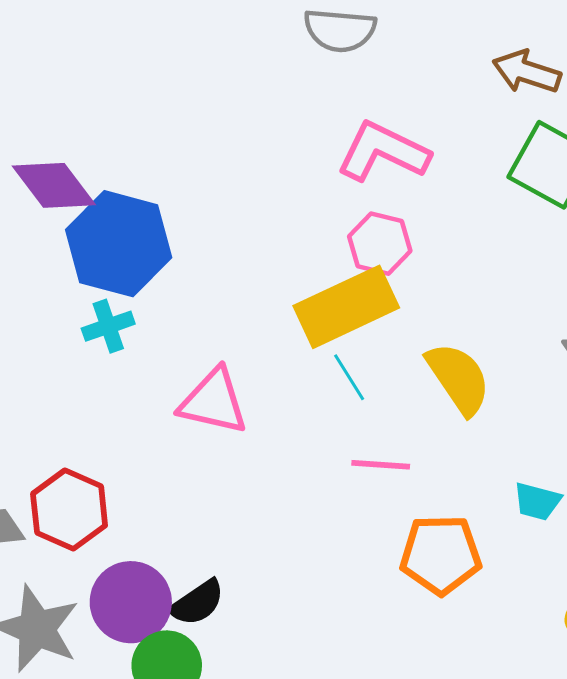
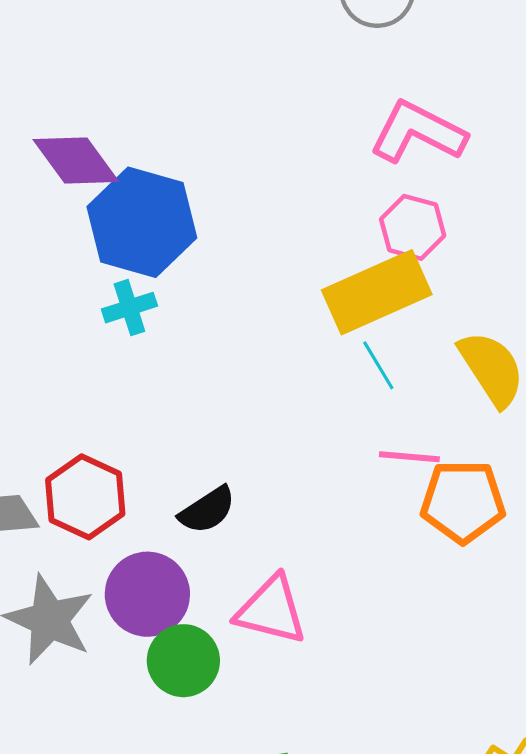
pink triangle: (213, 402) -> (271, 610), moved
orange pentagon: (441, 555) -> (463, 501), moved
black semicircle: (197, 603) -> (207, 510), moved

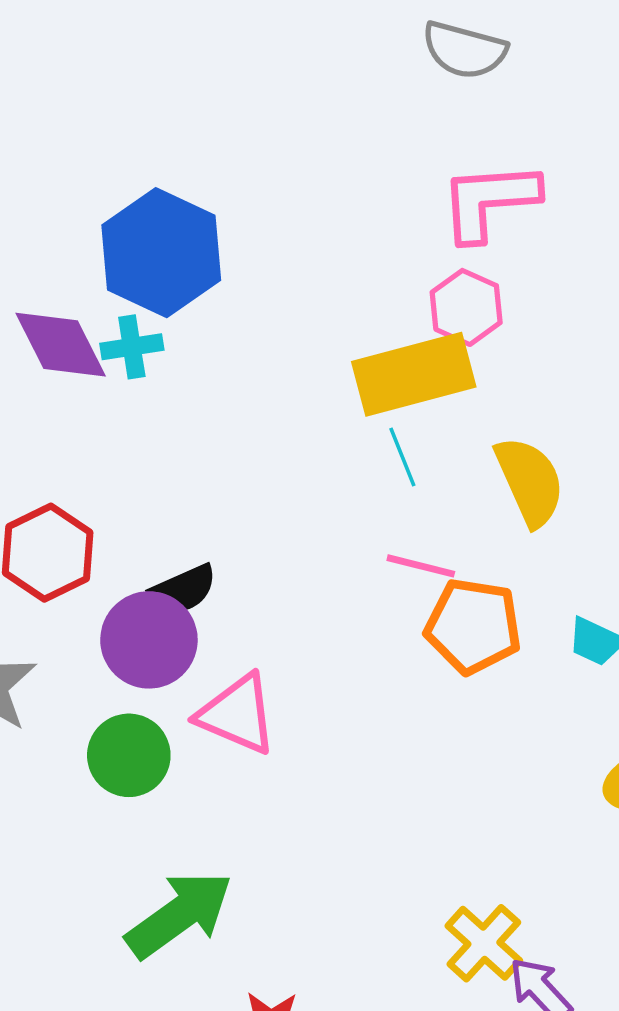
pink L-shape: (418, 132) -> (489, 201), turned -40
purple diamond: (76, 160) -> (61, 345), moved
purple circle: (147, 594) -> (149, 640), moved

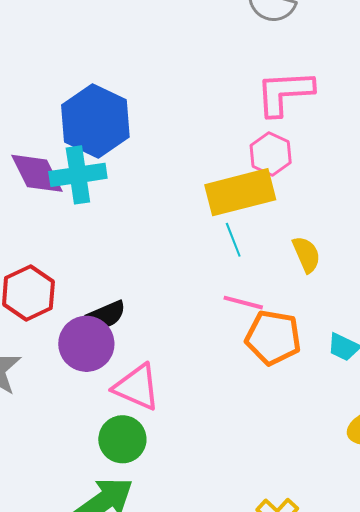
cyan cross: (132, 347) -> (78, 175), size x1.6
yellow semicircle: (530, 481) -> (306, 254), size x0.7
green circle: (129, 755) -> (122, 439), moved

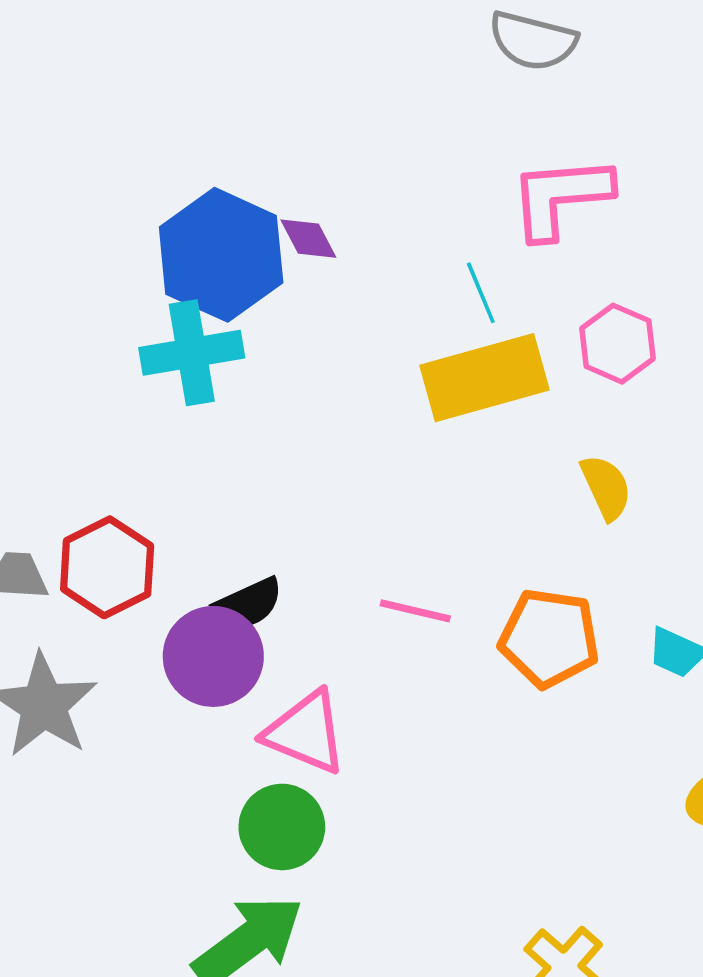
pink hexagon: (271, 154) -> (618, 344), moved
purple diamond: (37, 173) -> (308, 239), moved, size x0.6
cyan line: (233, 240) -> (481, 293), moved
pink line: (243, 303) -> (415, 611), moved

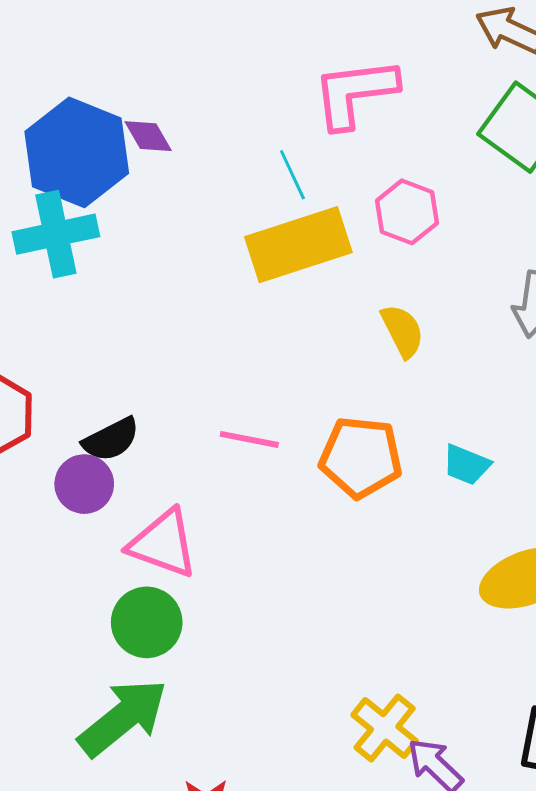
purple circle: (213, 656) -> (84, 484), size x0.7

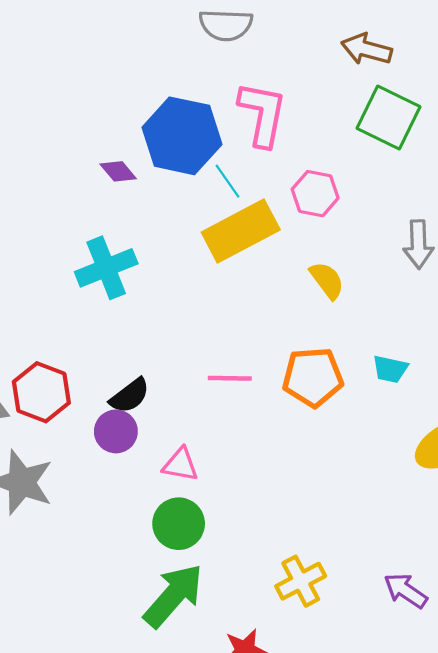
pink L-shape: (355, 93) -> (262, 114), turned 118
blue hexagon: (77, 152) -> (182, 136), moved
cyan cross: (56, 234) -> (106, 268), moved
pink triangle: (163, 544) -> (180, 465), size x0.7
yellow cross: (385, 728) -> (301, 581), moved, turned 33

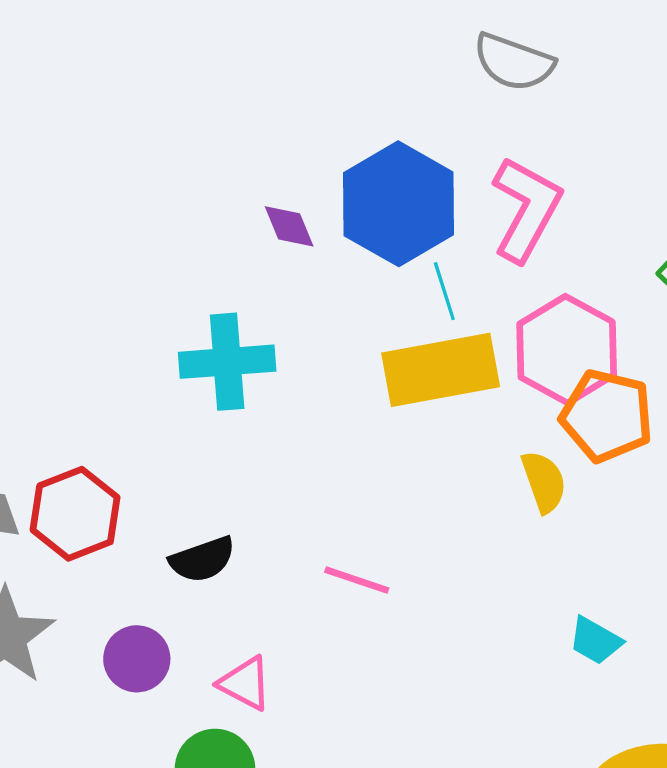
pink hexagon: (315, 194) -> (567, 350), size x1.5
orange pentagon: (313, 377) -> (607, 416), moved
purple circle: (116, 431) -> (137, 659), moved

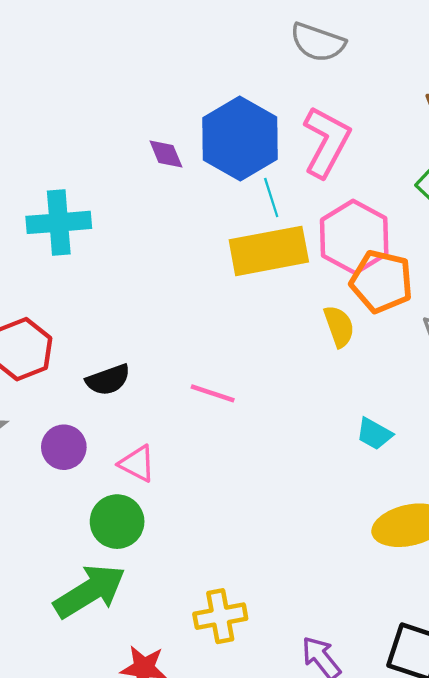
cyan cross: (227, 362) -> (59, 222), moved

